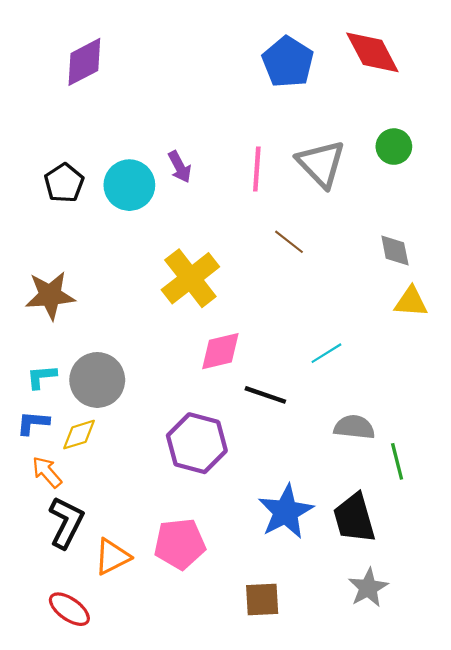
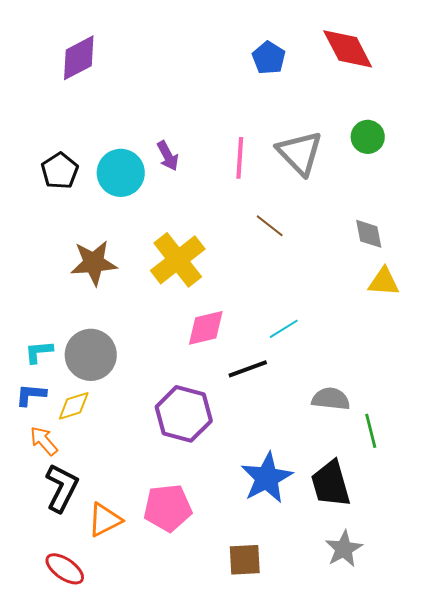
blue pentagon: (288, 62) -> (269, 58), size x0.7
brown star: (50, 295) -> (94, 263), moved
cyan line: (326, 353) -> (284, 329), moved
black line: (265, 395) -> (248, 369), turned -39

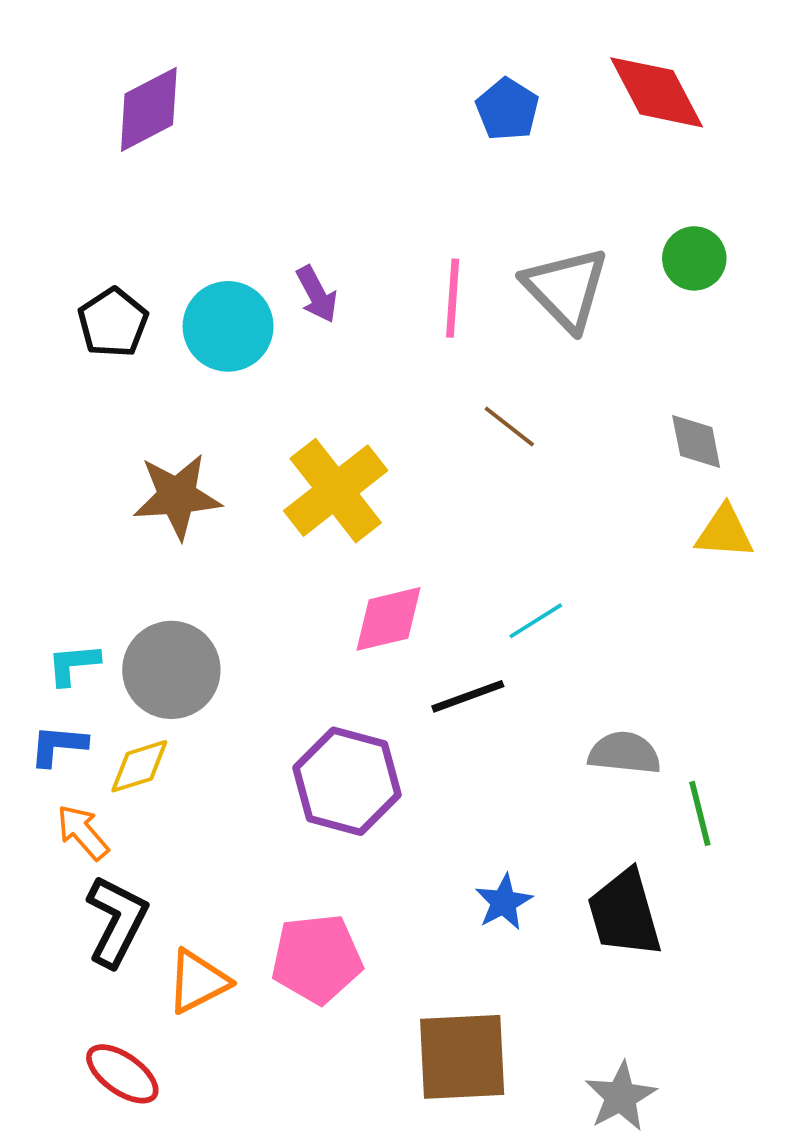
blue star: (267, 478) -> (504, 902), size x0.6
gray star: (344, 549) -> (621, 1097), moved
brown square: (245, 560) -> (462, 1057), size x1.5

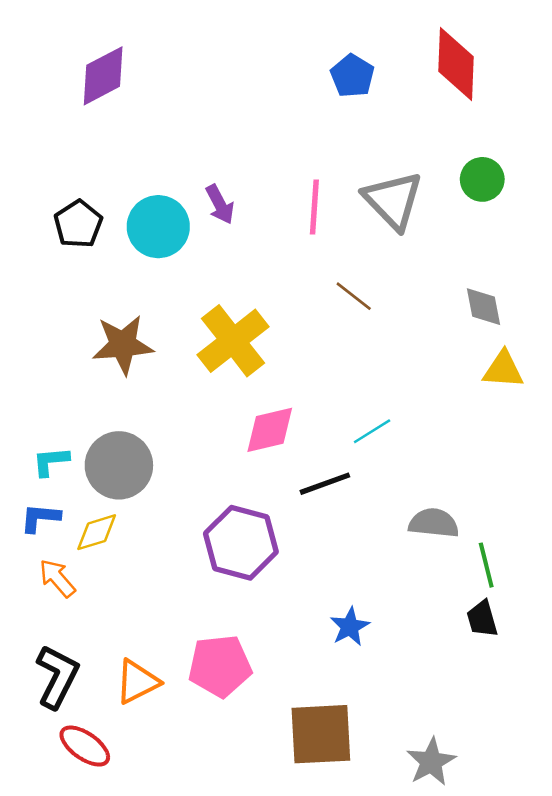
red diamond: (657, 92) -> (456, 64), turned 30
black trapezoid: (624, 913) -> (482, 619), moved, size x0.6
black L-shape: (117, 921) -> (57, 677), moved

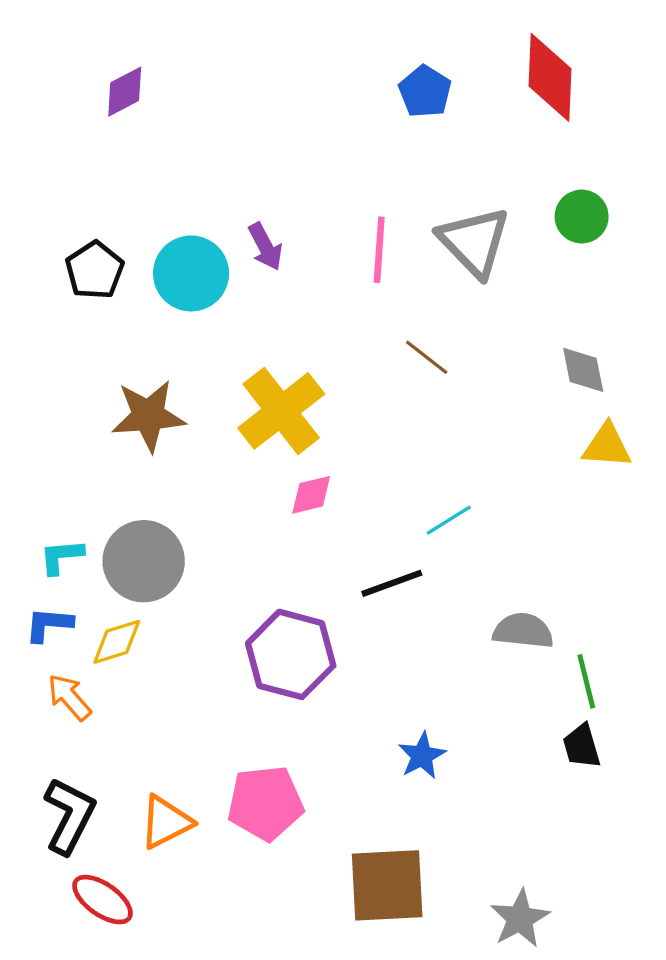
purple diamond: (103, 76) -> (125, 92), size x0.7
pink diamond: (270, 430) -> (311, 495), moved, size x0.7

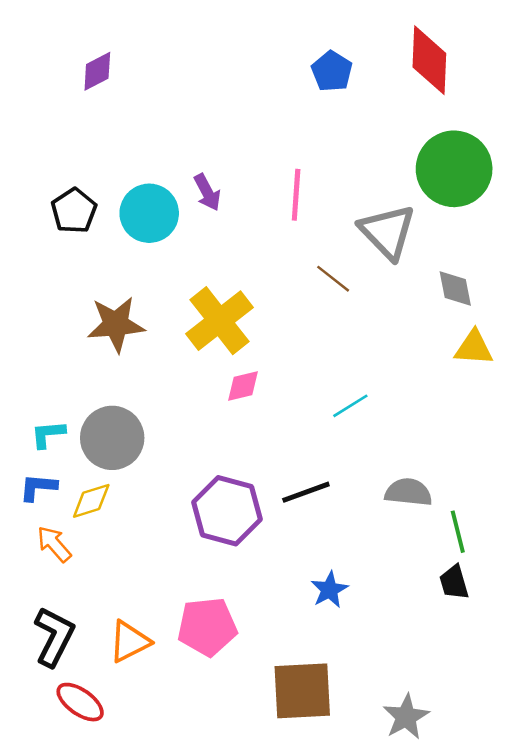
green circle: (582, 217) -> (454, 169), size x1.8
gray triangle: (474, 242) -> (387, 232), moved
black line: (392, 583) -> (306, 492), moved

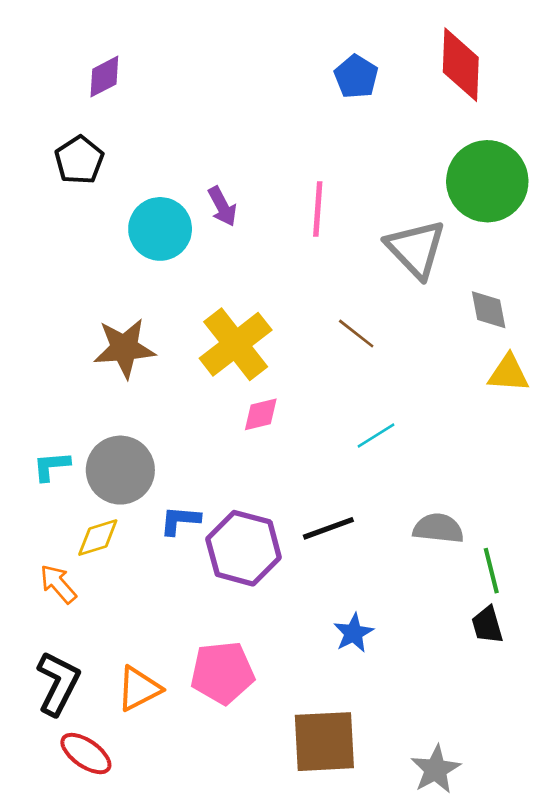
black pentagon: (74, 211) -> (79, 160), moved
brown line: (333, 279) -> (356, 334), moved
blue L-shape: (38, 487) -> (180, 520), moved

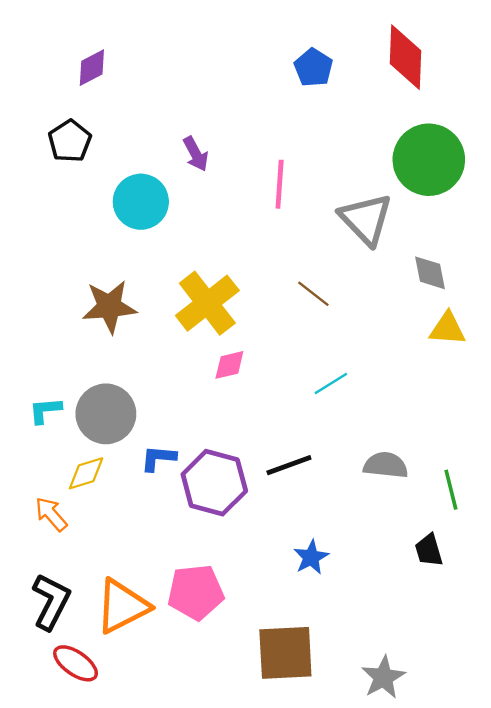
purple arrow: (222, 206) -> (196, 154), moved
green line: (491, 571) -> (451, 490), moved
orange triangle: (139, 689) -> (122, 606), size x1.4

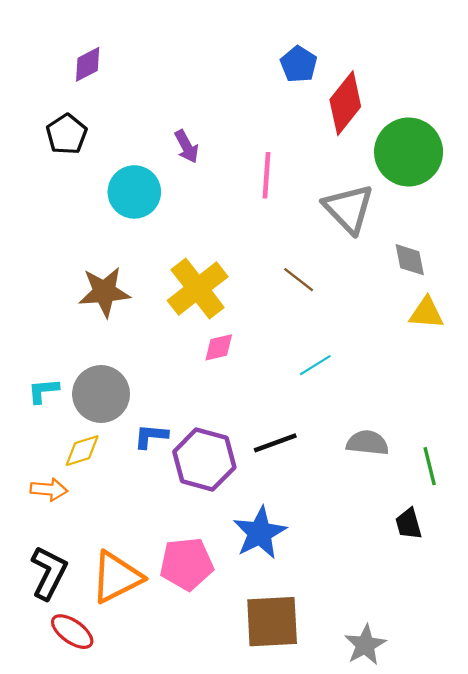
red diamond: (405, 57) -> (345, 103), moved, turned 36
orange arrow: (51, 514) -> (49, 489), turned 136
blue star: (311, 557) -> (260, 533), moved, size x1.6

